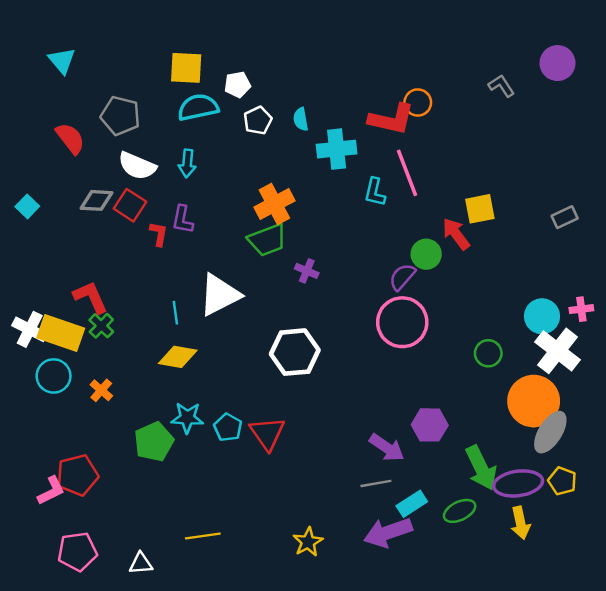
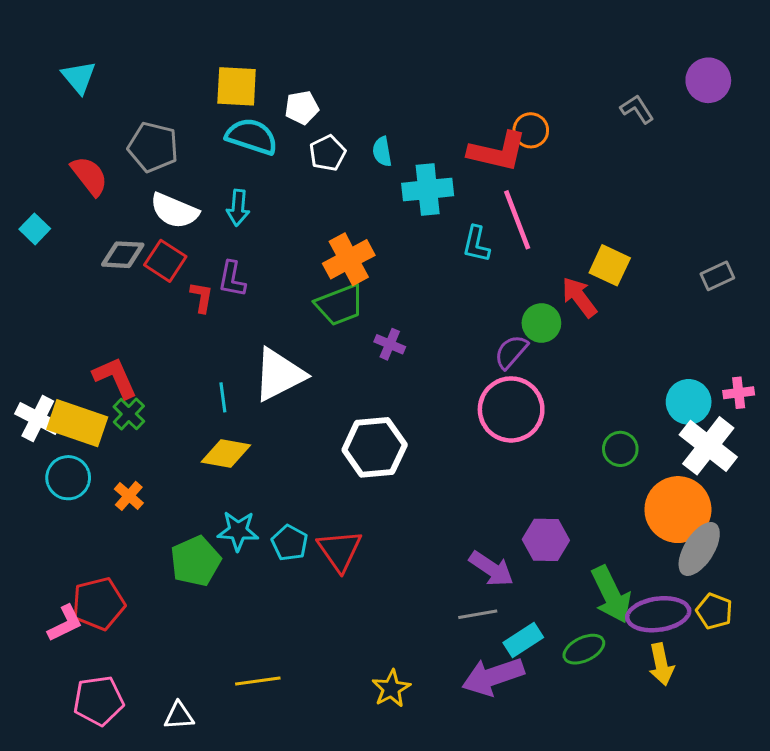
cyan semicircle: (198, 107) -> (252, 136), turned 30
cyan square: (27, 206) -> (35, 229), moved
yellow square: (480, 209) -> (610, 265), turned 36

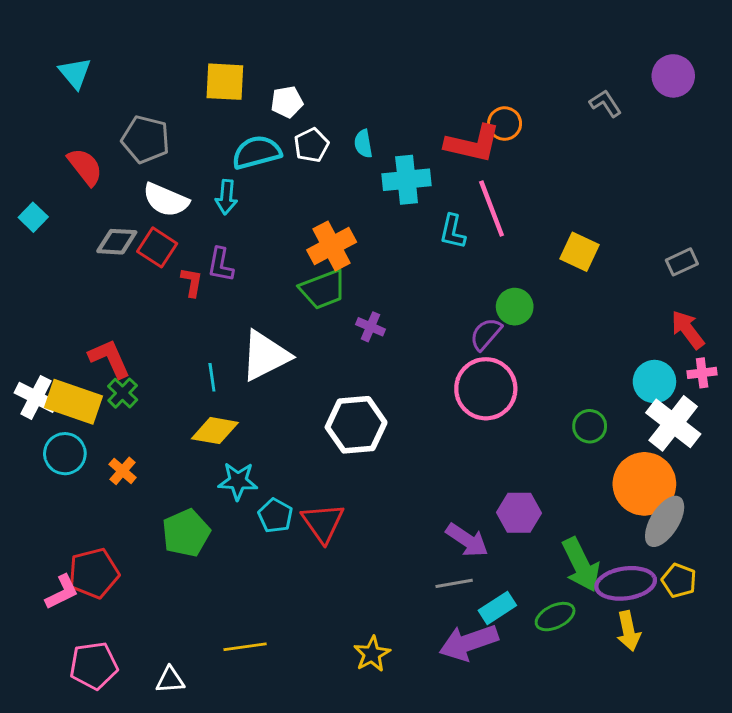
cyan semicircle: (252, 136) -> (257, 152), moved, turned -33
red arrow: (579, 297) -> (688, 330), moved
cyan star: (238, 531) -> (238, 481), moved

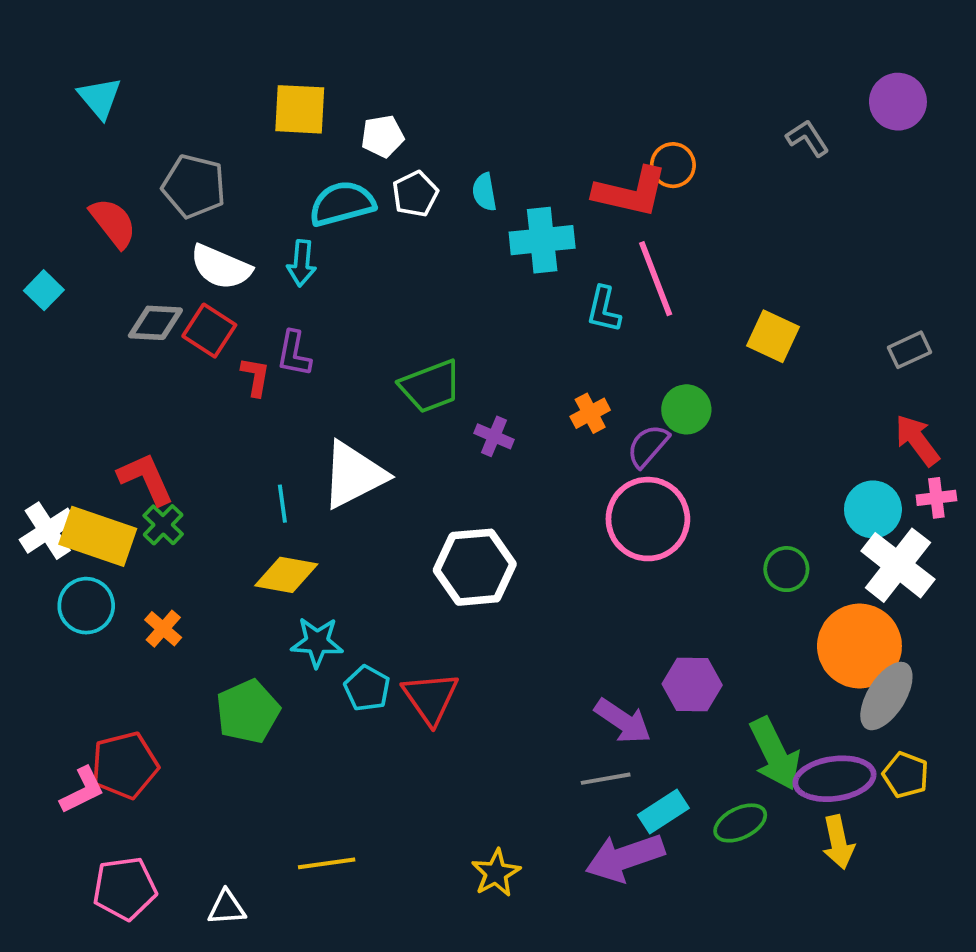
orange cross: (332, 246) -> (590, 413), moved, size x0.6
white cross: (36, 397) -> (48, 531), turned 30

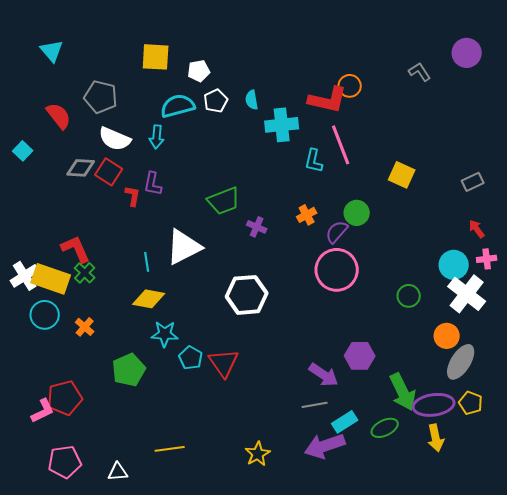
red arrow: (917, 440) -> (477, 229), size x0.7
orange circle: (859, 646) -> (447, 336), size x0.6

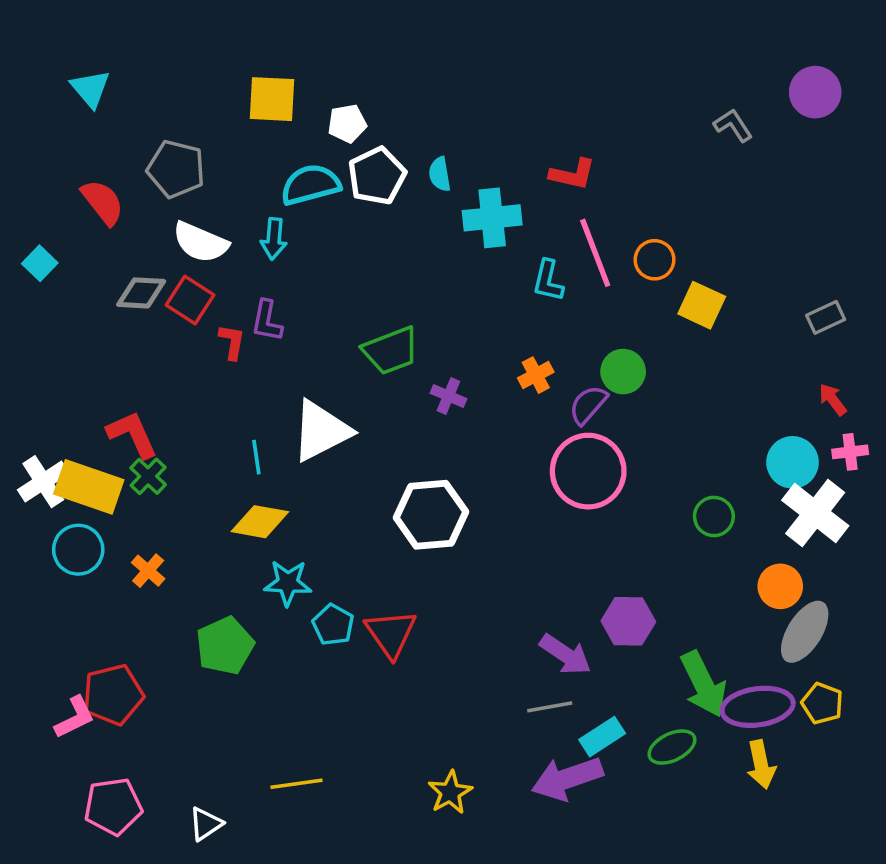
orange circle: (350, 86) -> (655, 260), moved
red L-shape: (328, 100) -> (572, 174), size x0.7
white pentagon: (216, 101) -> (377, 176), size x1.4
white triangle: (118, 472) -> (206, 824), turned -30

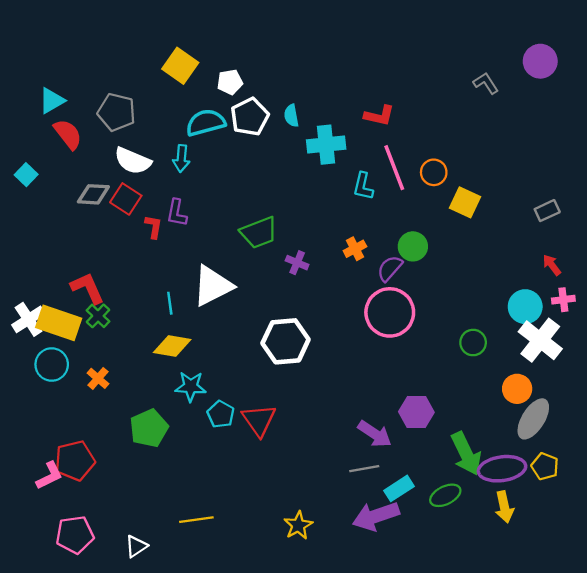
cyan triangle: (90, 89) -> (52, 101), moved, turned 40
yellow square: (272, 99) -> (180, 66), turned 32

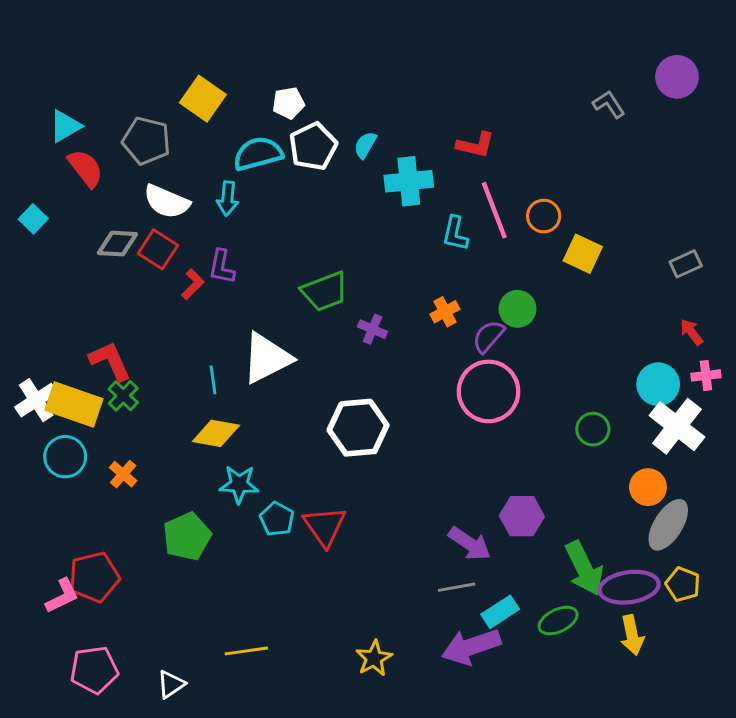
yellow square: (180, 66) -> (203, 99), moved
cyan semicircle: (291, 116) -> (365, 145), turned 40
red L-shape: (154, 227) -> (193, 284), turned 35

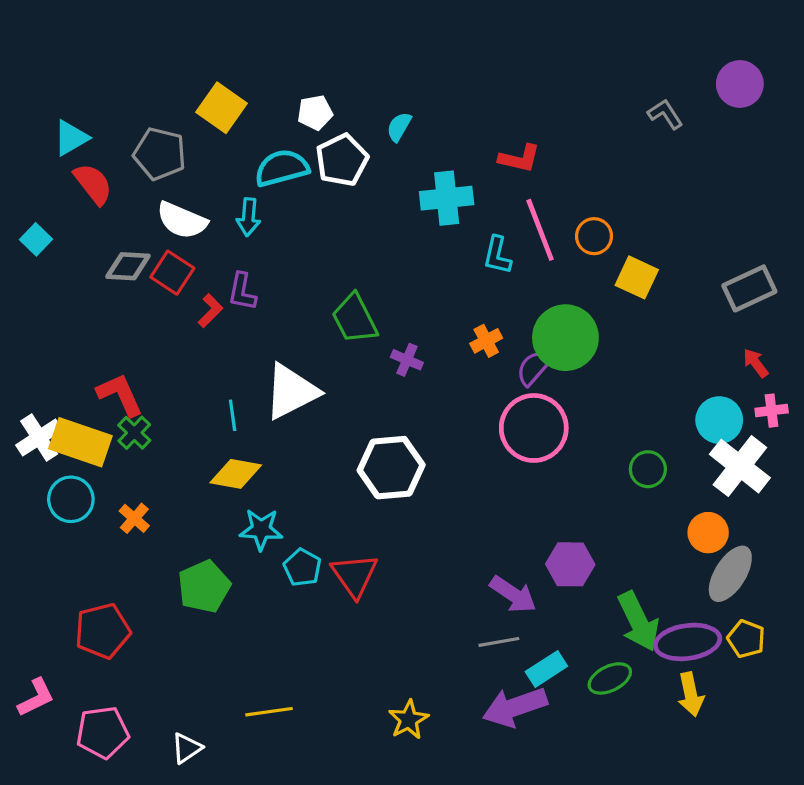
cyan semicircle: (365, 145) -> (399, 127), moved
gray rectangle: (686, 264) -> (749, 288), size x1.5
green trapezoid: (325, 291) -> (355, 319), turned 84
green circle: (518, 309) -> (565, 338), size x1.6
pink L-shape: (62, 596) -> (36, 697), moved

